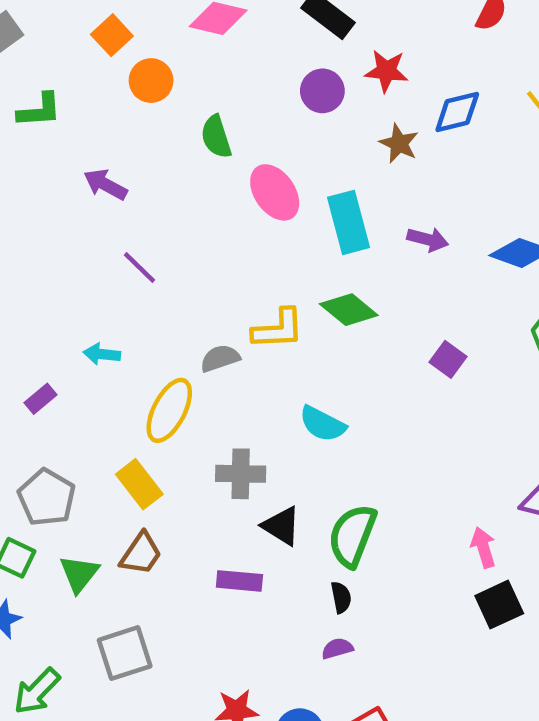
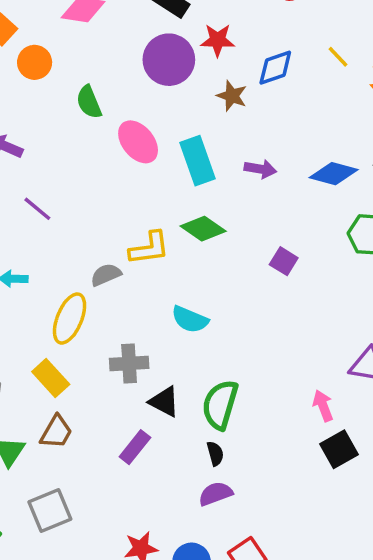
purple circle: (322, 91) -> (169, 60), size x1.5
purple rectangle: (239, 581) -> (135, 447), turned -52
purple semicircle: (337, 649) -> (215, 494), size x1.4

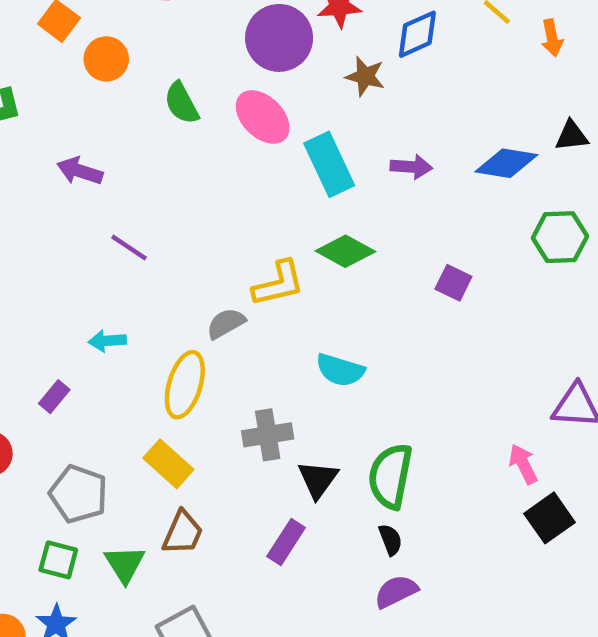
pink ellipse: (138, 142) -> (263, 117), moved
black triangle: (164, 402) -> (318, 479), turned 44

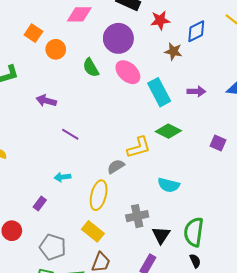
purple circle: (279, 38) -> (118, 38), moved

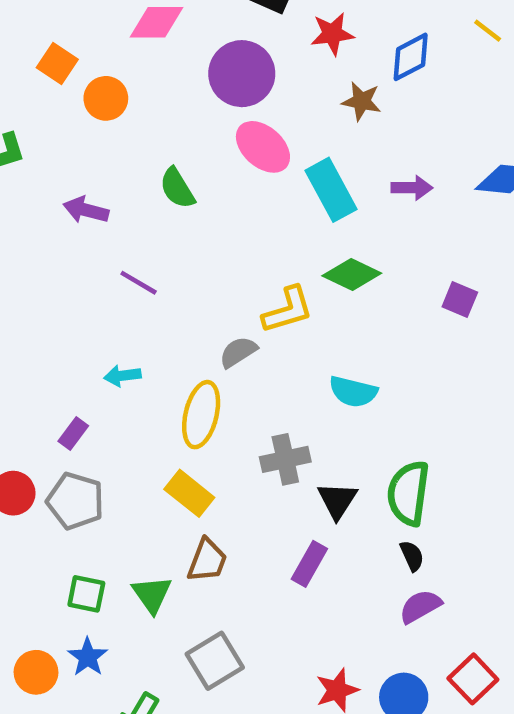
green semicircle: (91, 68) -> (177, 188), moved
gray pentagon: (53, 247) -> (75, 501), moved

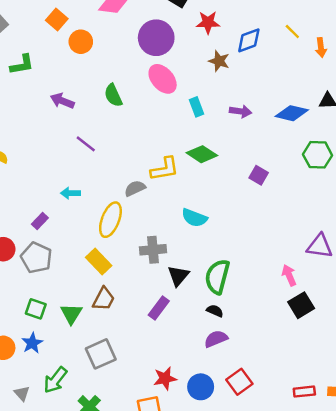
cyan rectangle: (331, 190) -> (196, 107), size x0.6
black semicircle: (412, 556) -> (215, 311), turned -49

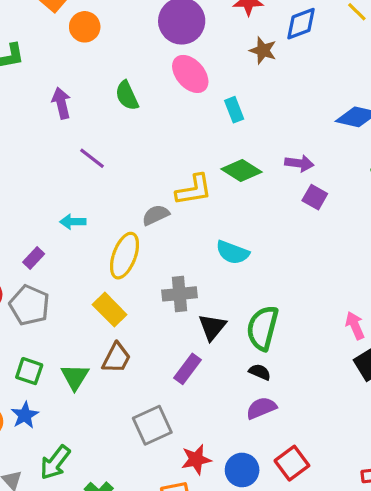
purple arrow: (62, 101) -> (61, 103), turned 55
purple arrow: (240, 111) -> (299, 163), moved
gray square: (101, 354) -> (152, 425), moved

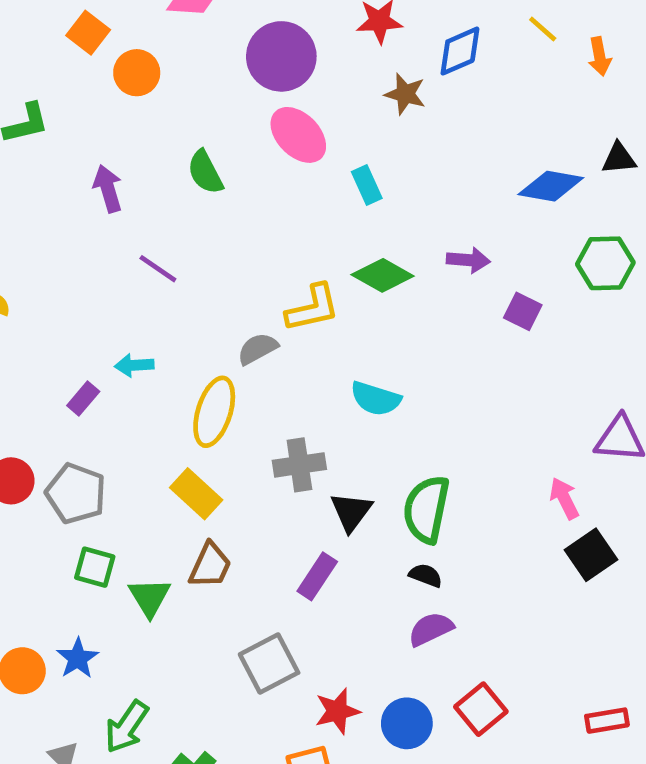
purple square: (315, 197) -> (523, 311), moved
purple rectangle: (34, 258) -> (83, 398), moved
green square: (29, 371) -> (95, 567), moved

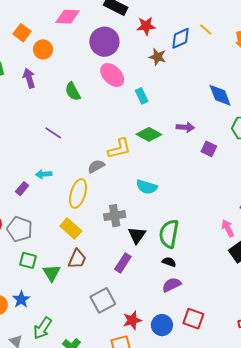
yellow line: (543, 29) -> (206, 29), moved
blue diamond: (551, 186) -> (220, 95), turned 60
purple arrow: (108, 189) -> (29, 78), moved
red square: (481, 709) -> (193, 319), turned -30

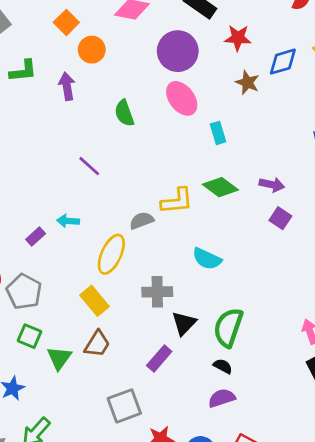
purple square: (209, 149) -> (280, 218), moved

